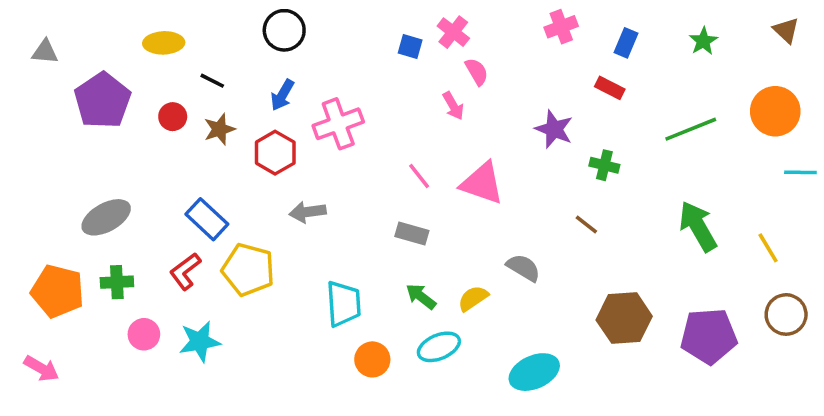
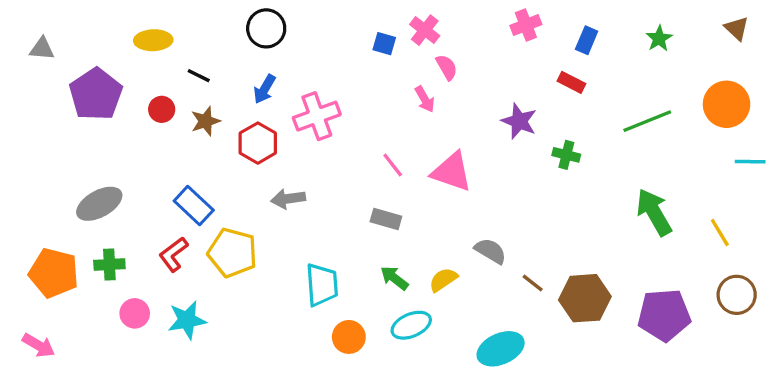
brown line: (586, 225) -> (533, 283), moved

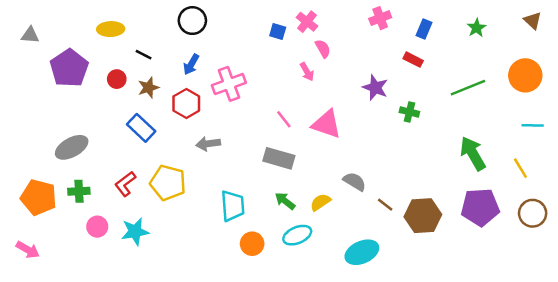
cyan line: (750, 162) -> (533, 125), moved
blue rectangle: (194, 205) -> (141, 128), moved
gray rectangle: (386, 219) -> (279, 158), size x1.4
purple pentagon: (664, 315) -> (480, 207), moved

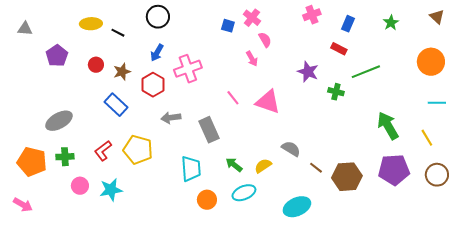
black line: (144, 55) -> (118, 33), moved
purple pentagon: (69, 68) -> (57, 56), size x0.7
green line: (468, 88) -> (366, 72), moved
gray rectangle: (279, 158) -> (209, 130), moved, turned 50

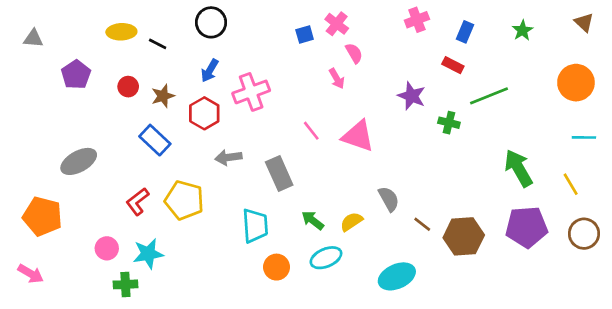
blue square: (228, 26) -> (305, 34), turned -32
gray semicircle: (291, 149) -> (389, 199), turned 30
green cross: (65, 157) -> (125, 284), moved

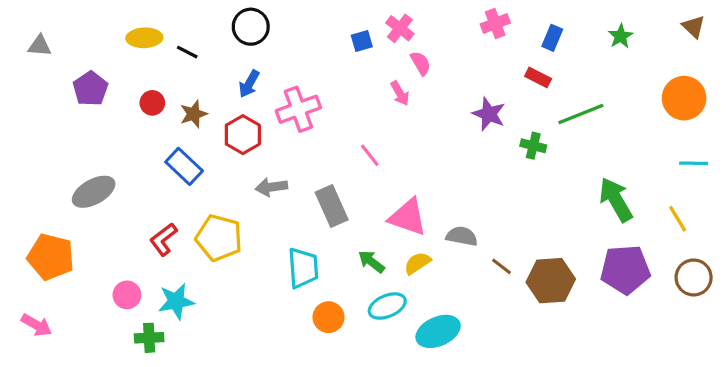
pink triangle: (358, 136) -> (408, 217), moved
gray semicircle: (389, 199) -> (462, 236), turned -50
cyan ellipse: (397, 276) -> (438, 331), moved

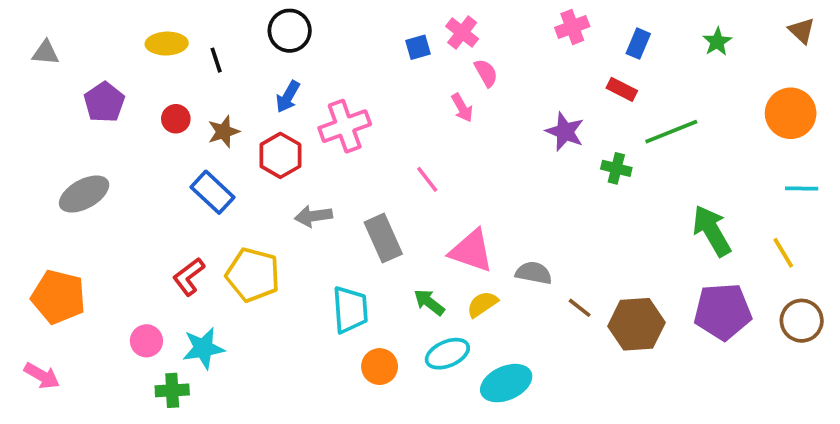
black line: (187, 52) -> (216, 60), turned 45
gray ellipse: (94, 192) -> (84, 194), moved

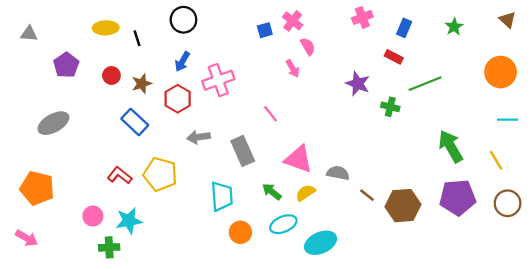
red L-shape: (189, 277) -> (120, 175), turned 75

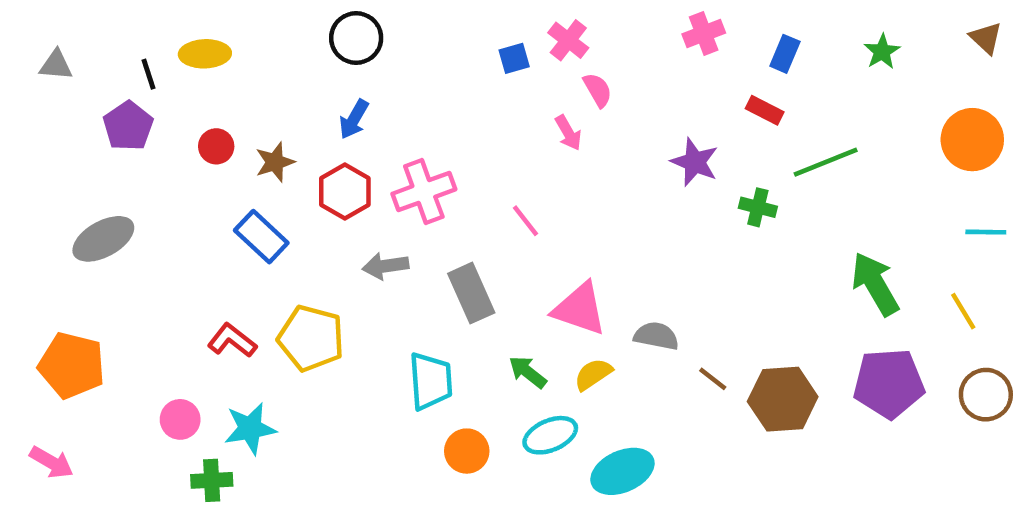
black line: (137, 38) -> (148, 74), moved
pink cross: (218, 80) -> (424, 191), moved

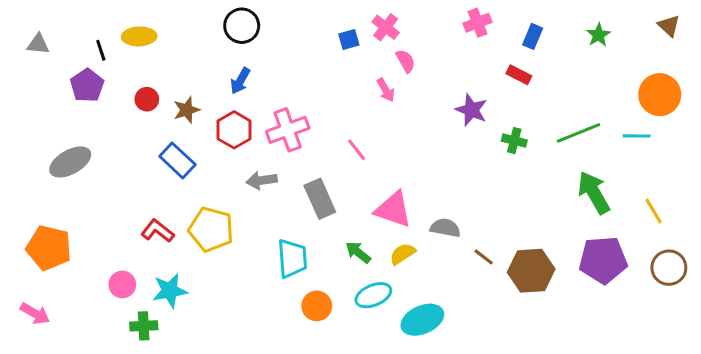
green line: (826, 162) -> (579, 133), moved
cyan line: (986, 232) -> (637, 136), moved

